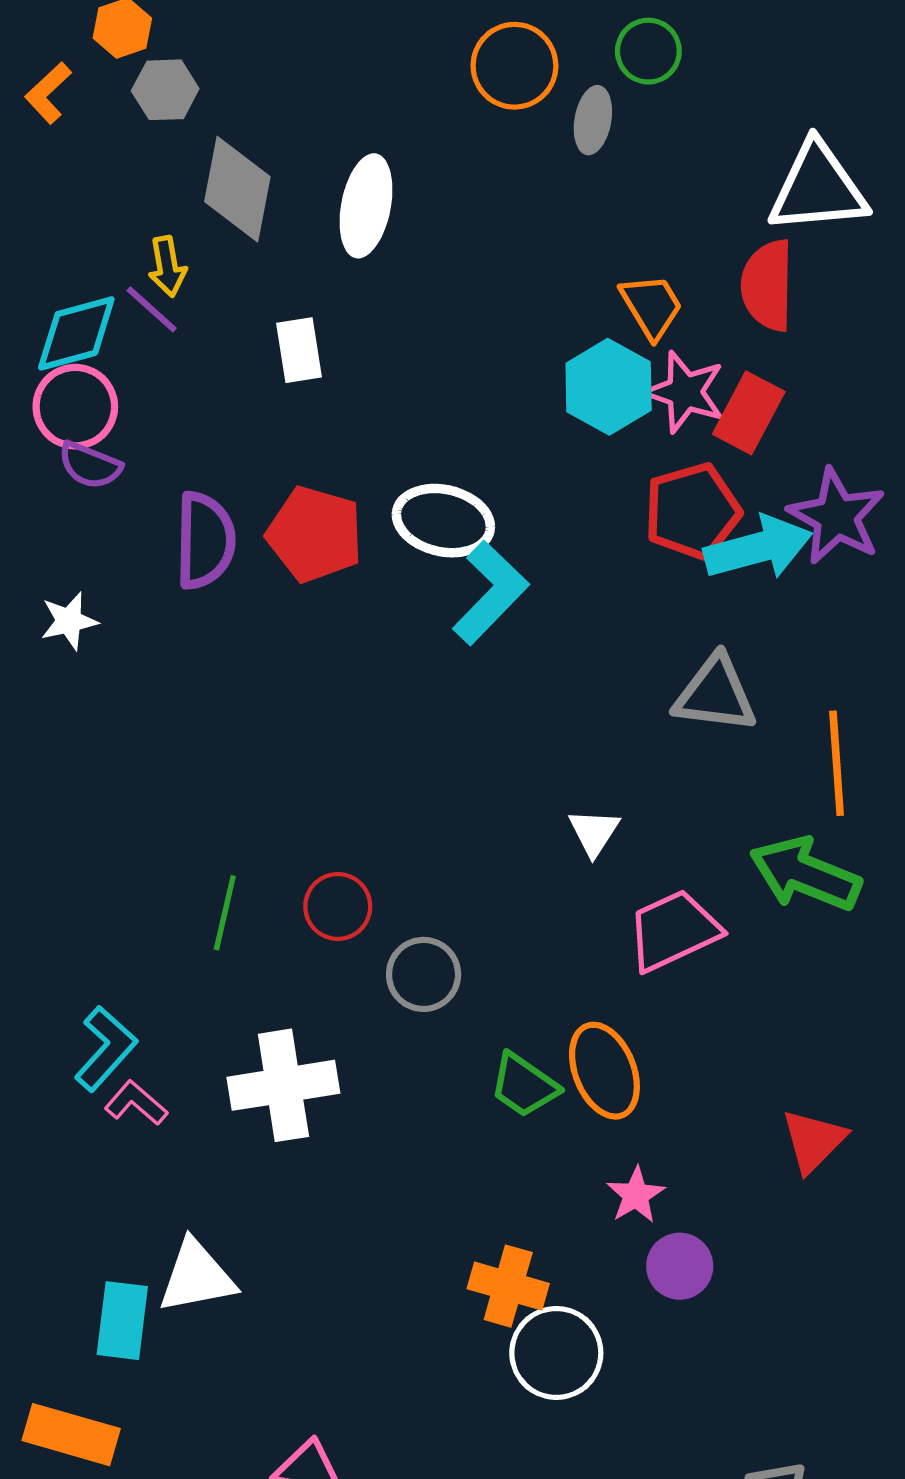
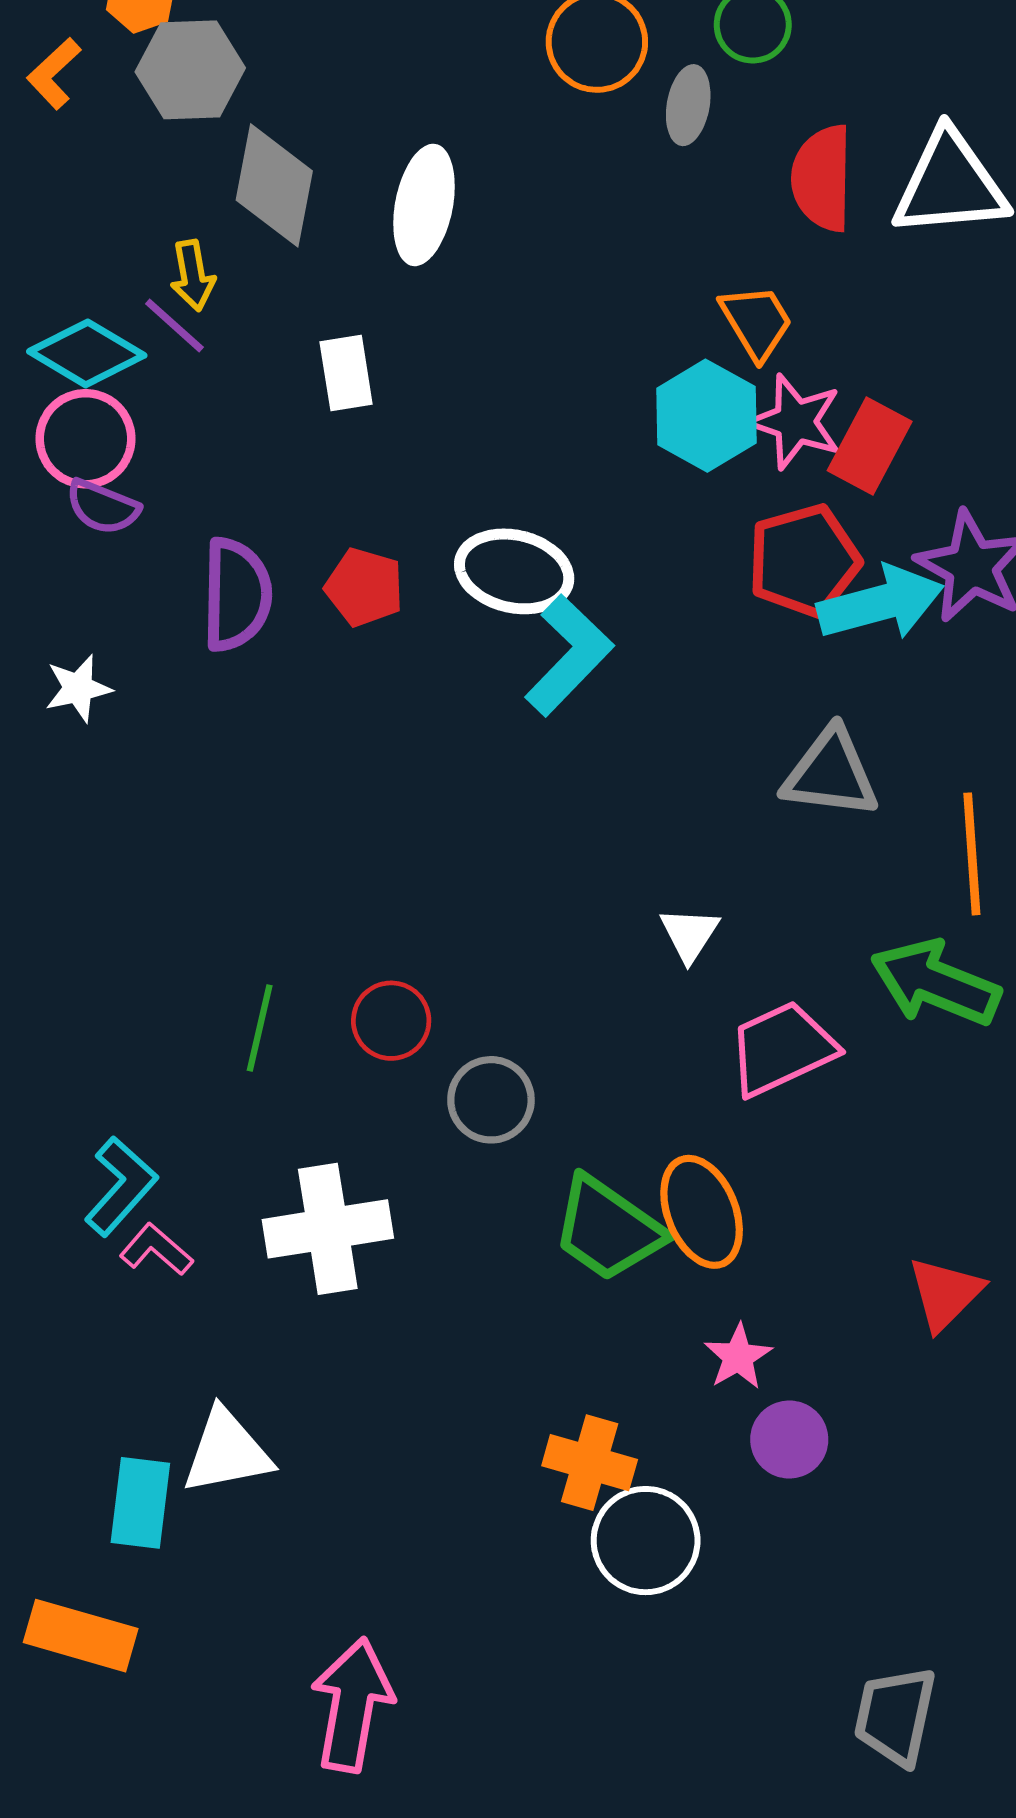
gray hexagon: (165, 90) -> (190, 70), size x1.4
red semicircle: (768, 285) -> (822, 178), moved
cyan diamond: (76, 333) -> (87, 353), turned 46
red pentagon: (315, 534) -> (364, 587), size x0.7
green trapezoid: (524, 1085) -> (608, 1229), size x1.4

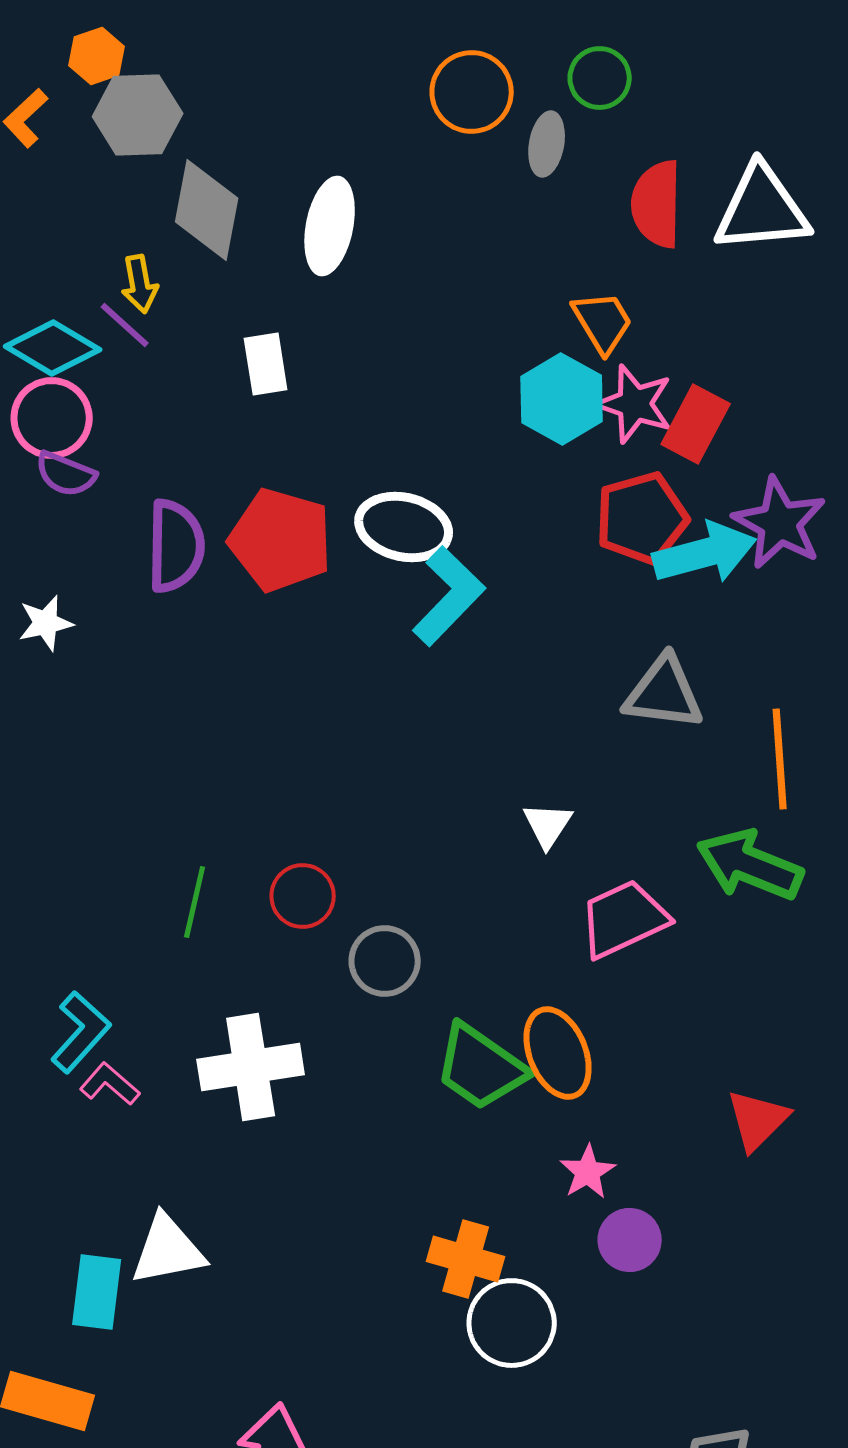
red pentagon: (364, 587) -> (281, 540), size x1.6

